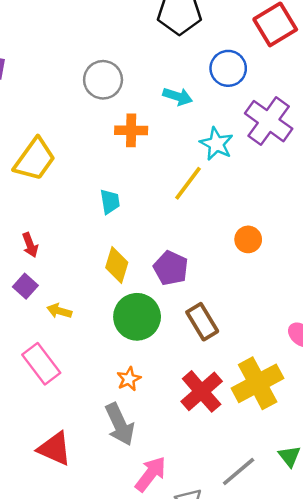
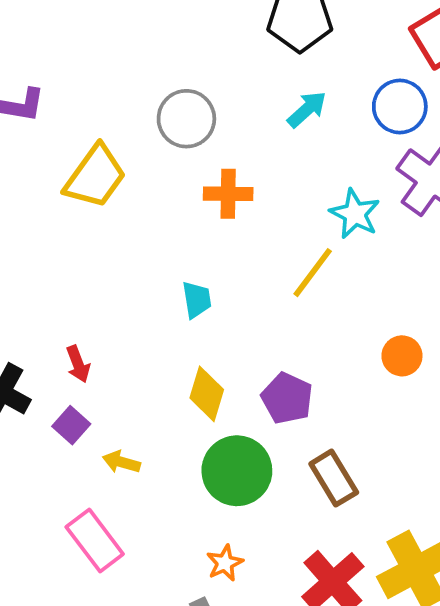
blue circle: (228, 68) -> (400, 106), moved
cyan arrow: (178, 96) -> (307, 109), moved, turned -60
yellow trapezoid: (35, 159) -> (95, 177), moved

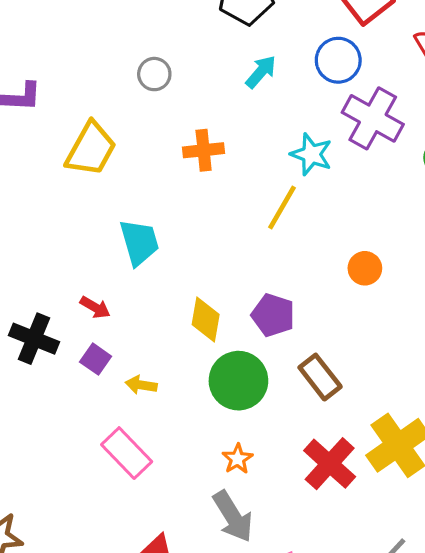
gray circle: (186, 119) -> (154, 74), moved, size x0.7
cyan trapezoid: (197, 300) -> (139, 242), moved, size x1.5
red arrow: (78, 364) -> (95, 307), turned -32

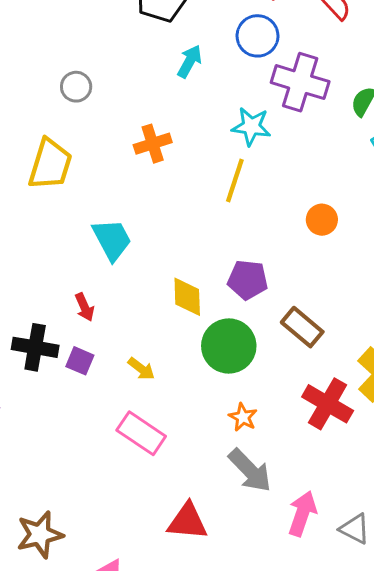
gray circle: (154, 74) -> (76, 87), moved
red arrow: (95, 307) -> (85, 307), turned 48
purple square: (96, 359) -> (80, 361), moved
yellow arrow: (141, 385) -> (141, 369), turned -140

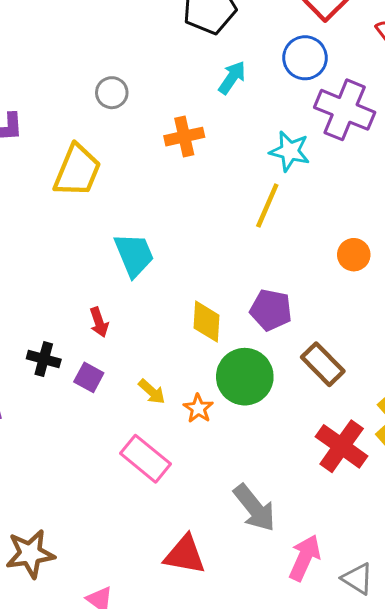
orange cross: (153, 144) -> (184, 137), moved
black cross: (35, 347) -> (44, 359), size x0.7
orange star: (243, 417) -> (198, 408), moved

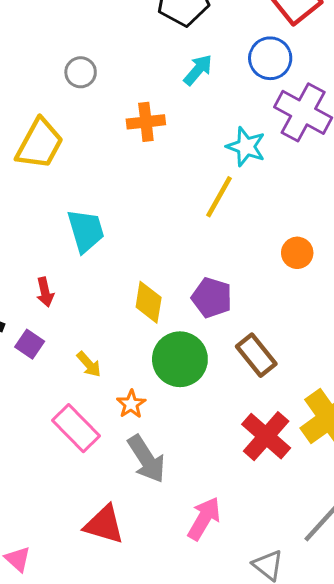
orange star: (198, 408) -> (131, 404), moved
gray arrow: (255, 508) -> (146, 459), moved
pink arrow: (305, 558) -> (204, 519), moved

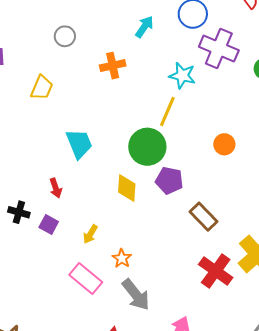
yellow trapezoid: (40, 144) -> (42, 88), size x0.7
green circle: (180, 359) -> (147, 147), moved
yellow arrow: (89, 364) -> (90, 234), turned 78

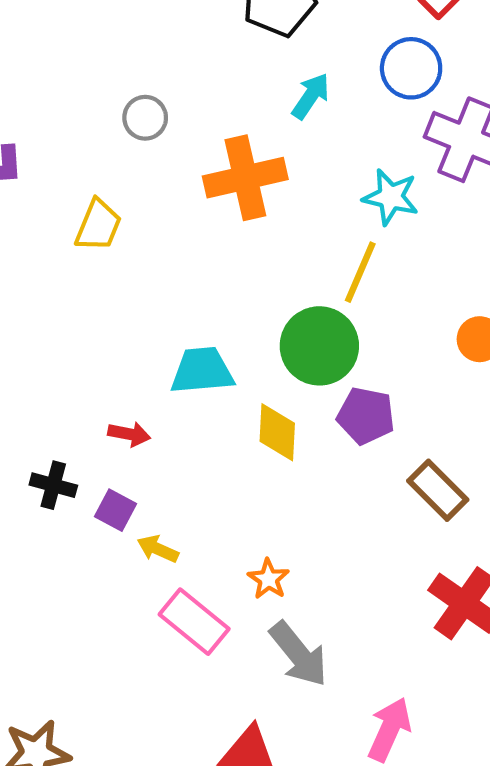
orange cross: (113, 66) -> (245, 178), size x1.5
cyan trapezoid: (79, 144) -> (202, 371), moved, turned -72
red arrow: (56, 188) -> (129, 434), turned -60
yellow arrow: (90, 234) -> (158, 549), moved, turned 84

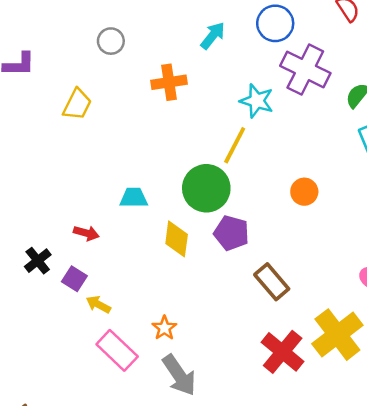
orange cross: (245, 178) -> (169, 82), size x0.7
cyan trapezoid: (202, 371) -> (134, 198), size x0.7
black cross: (53, 485) -> (38, 261), turned 32

